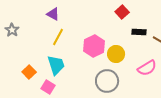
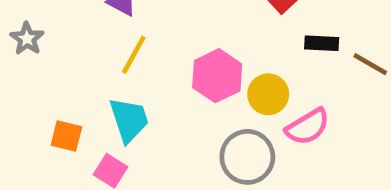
pink semicircle: (147, 68) -> (308, 127), moved
orange square: (29, 72) -> (66, 136), turned -32

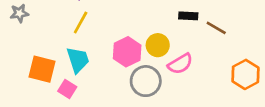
gray star: (27, 39) -> (19, 13), turned 30
pink hexagon: (217, 76) -> (127, 52), moved
orange square: (66, 136) -> (42, 69), size x1.5

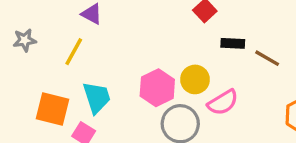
yellow line: (81, 23) -> (74, 52), moved

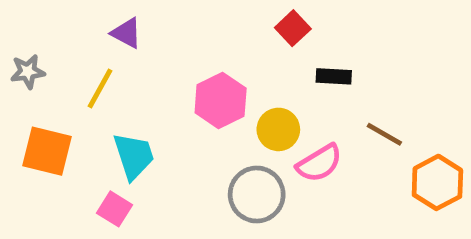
brown line: (267, 58) -> (384, 134), moved
pink hexagon: (157, 88) -> (221, 101), moved
orange square: (52, 109) -> (47, 151), moved

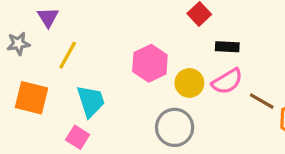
purple triangle: (127, 33) -> (48, 17), moved, turned 30
brown line: (384, 134) -> (262, 101), moved
pink semicircle: (319, 163) -> (227, 81), moved

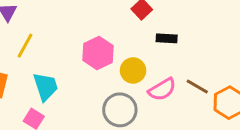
pink semicircle: (227, 81) -> (162, 89), moved

